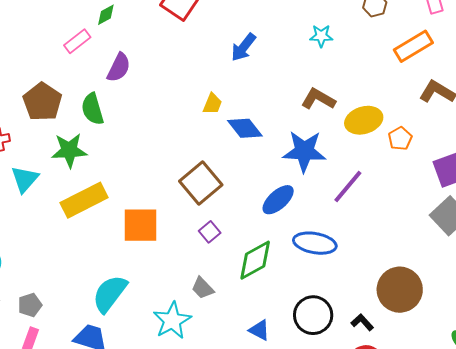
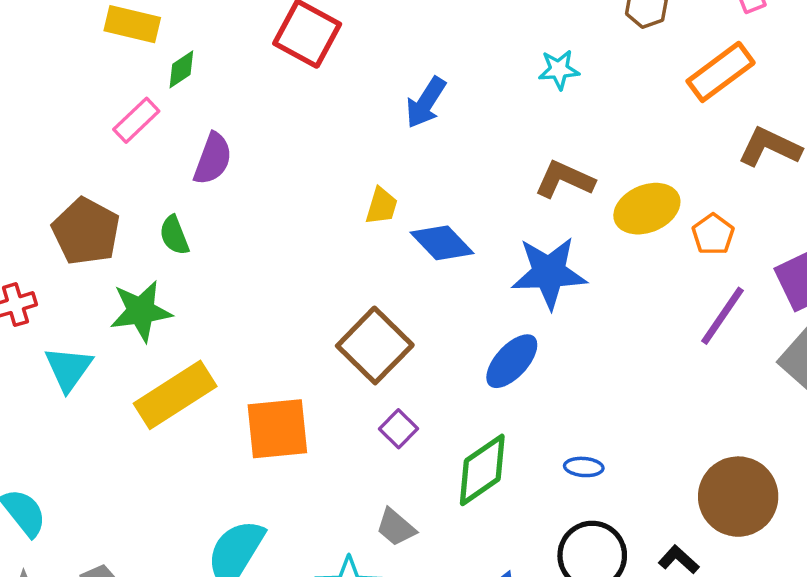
green semicircle: (92, 109) -> (174, 235), size x0.7
purple line: (348, 187) -> (722, 316), moved
blue ellipse: (315, 243) -> (584, 467), moved, size x0.5

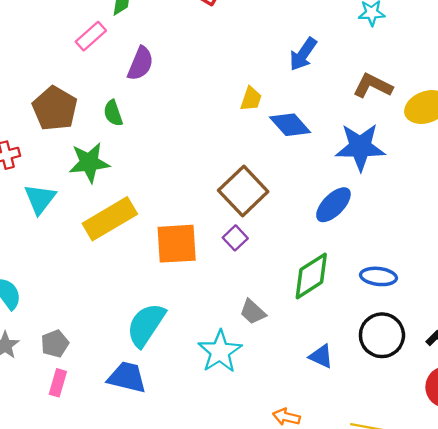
blue arrow: (426, 103) -> (303, 54), moved
purple square: (399, 429) -> (235, 238), moved
blue ellipse: (584, 467) -> (378, 276), size x1.4

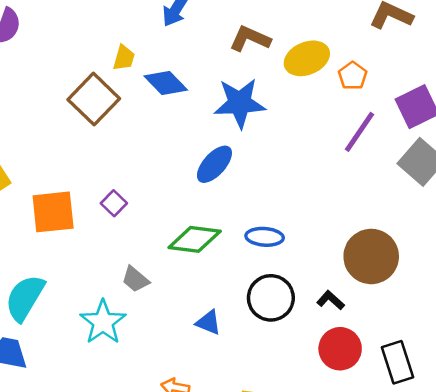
brown square: (243, 191) -> (94, 99), moved
green diamond: (311, 276) -> (195, 239), turned 42

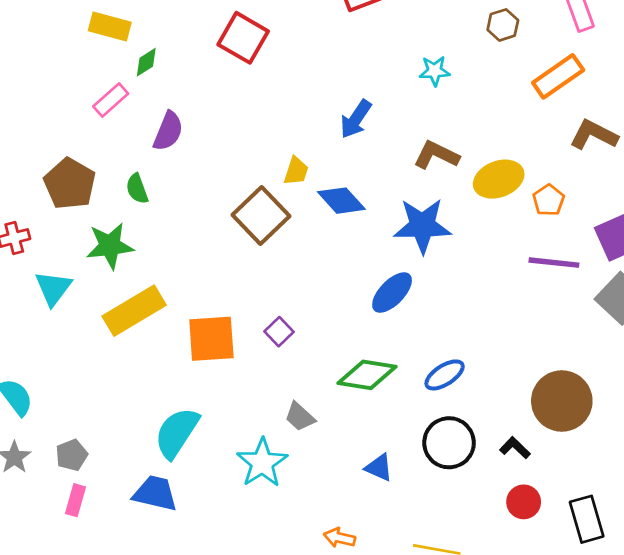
purple line: (360, 132) -> (554, 263), turned 60
blue ellipse: (265, 237) -> (445, 375), turned -39
red circle: (340, 349) -> (524, 502), size x0.7

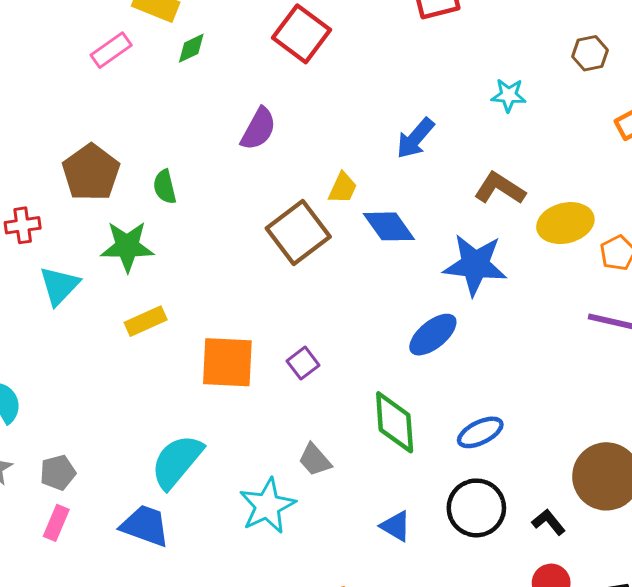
pink rectangle: (111, 100) -> (111, 50), moved
purple semicircle: (168, 131) -> (258, 129), moved
yellow rectangle: (134, 311) -> (146, 321), size x0.6
green diamond: (367, 375) -> (395, 422), turned 70

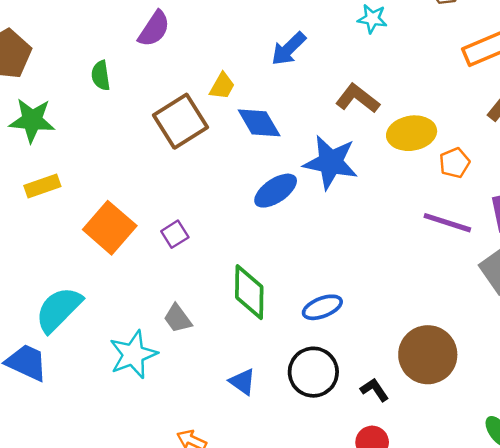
green semicircle: (165, 187) -> (101, 75), moved
blue ellipse: (433, 335) -> (276, 191), moved
orange square: (227, 362) -> (110, 228), turned 33

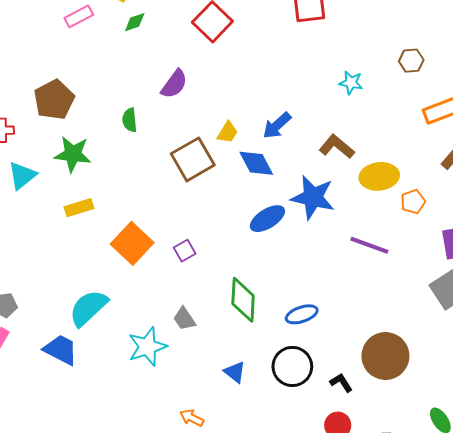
blue arrow: (289, 49) -> (277, 126), moved
purple line: (447, 223) -> (369, 245), moved

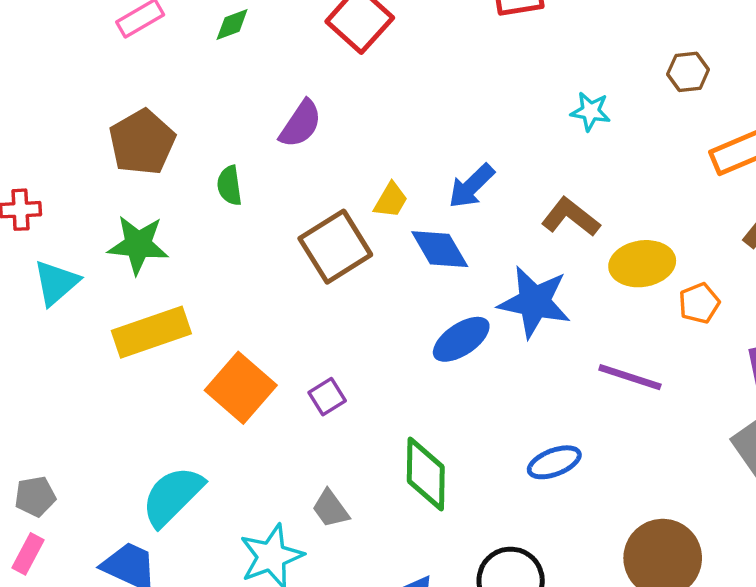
brown pentagon: (54, 100) -> (142, 142), moved
yellow rectangle: (79, 208) -> (151, 332), size x1.6
blue ellipse: (302, 314) -> (554, 462), moved

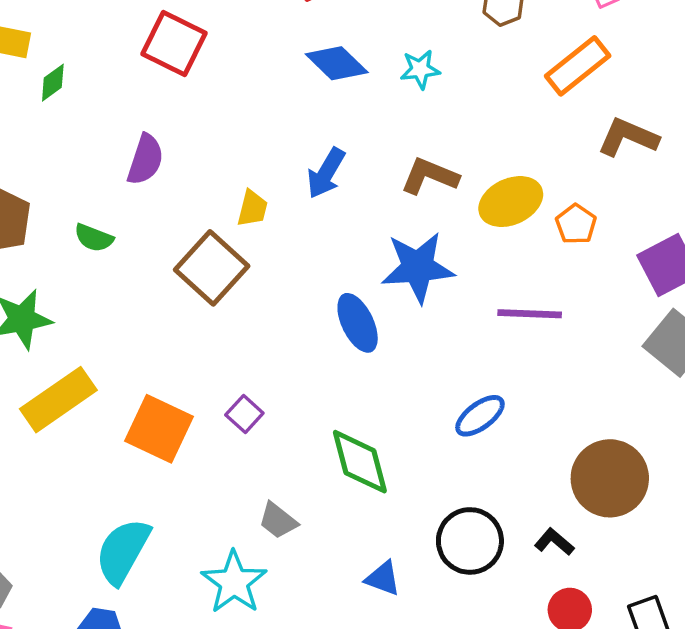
green semicircle: (229, 186) -> (94, 238), turned -45
blue diamond: (440, 249) -> (337, 63), moved
blue ellipse: (461, 339) -> (358, 323), turned -66

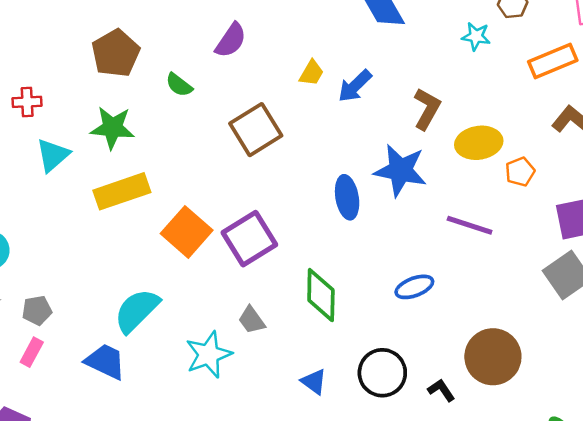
cyan star: (420, 69) -> (476, 36), moved
brown L-shape: (430, 176) -> (427, 109), turned 81
yellow trapezoid: (252, 208) -> (312, 73), moved
purple square: (244, 414) -> (249, 239), size x2.0

